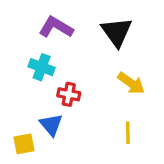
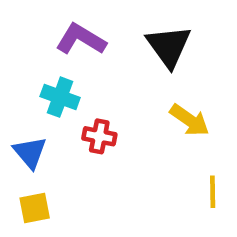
blue triangle: (51, 125) -> (30, 153), moved
yellow line: (128, 133) -> (213, 192), moved

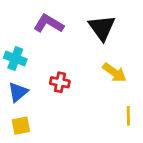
cyan cross: (60, 97) -> (15, 59), moved
blue triangle: (30, 153) -> (18, 92), turned 30

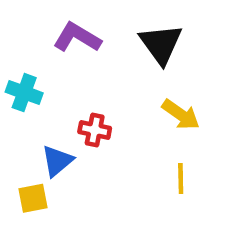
blue triangle: (18, 92) -> (57, 161), moved
yellow line: (128, 116) -> (181, 179), moved

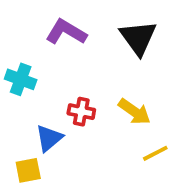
yellow arrow: (181, 115) -> (134, 112), moved
yellow line: (181, 179) -> (155, 153), turned 64

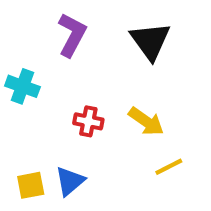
purple L-shape: (66, 32) -> (72, 35), turned 87
blue triangle: (49, 138) -> (70, 181), moved

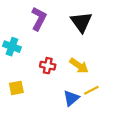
blue triangle: (70, 181) -> (71, 98), moved
yellow square: (31, 185) -> (16, 88), moved

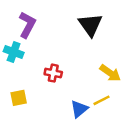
purple L-shape: (39, 19) -> (27, 25), moved
yellow arrow: (79, 66) -> (110, 73), moved

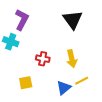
yellow arrow: (110, 73) -> (72, 59), moved, turned 42
yellow square: (19, 98) -> (26, 83), moved

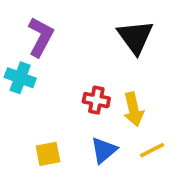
red cross: (43, 59) -> (96, 100), moved
blue triangle: (64, 88) -> (104, 150), moved

